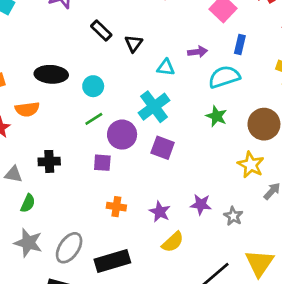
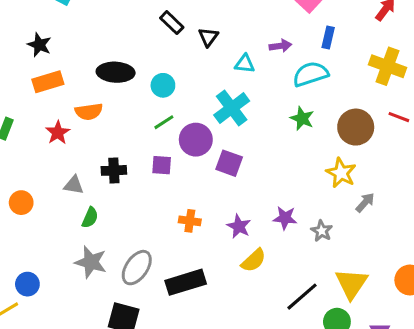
purple square: (163, 148) -> (229, 163), moved
purple square: (102, 163) -> (162, 165), moved

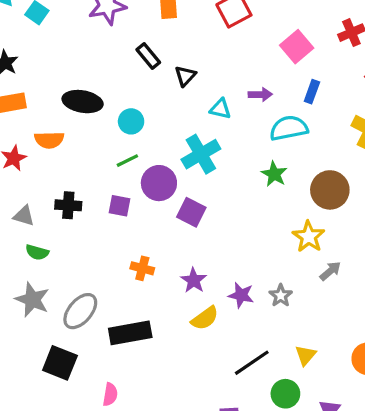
green semicircle: (90, 218) -> (37, 252), turned 75
purple star: (285, 218) -> (241, 295), moved
yellow triangle: (351, 284) -> (306, 355), size x0.6

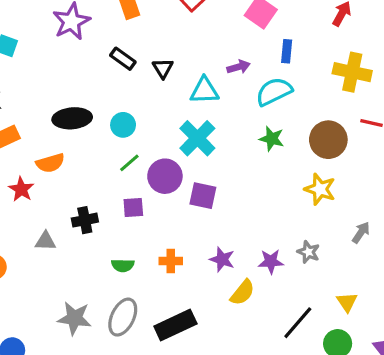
cyan triangle: (220, 109) -> (204, 91), size x1.4
green semicircle: (37, 252) -> (123, 265), moved
gray arrow: (330, 271) -> (361, 233), moved

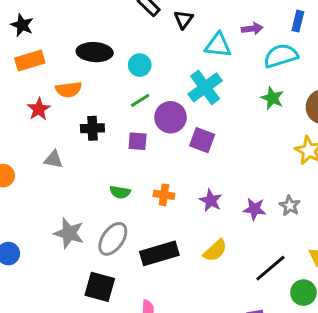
black cross: (85, 220) -> (92, 128), moved
yellow semicircle: (242, 292) -> (215, 251), moved

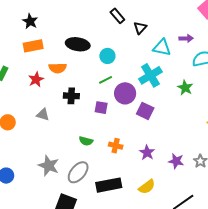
green star: (272, 98) -> (185, 88), moved

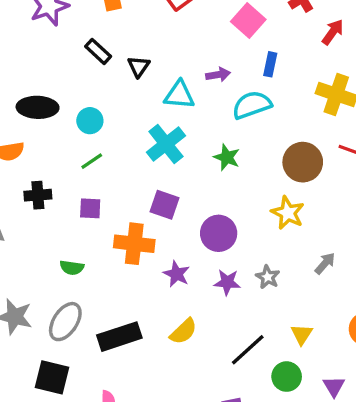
purple circle: (125, 93) -> (219, 233), moved
orange cross: (116, 146) -> (134, 244), moved, size x1.6

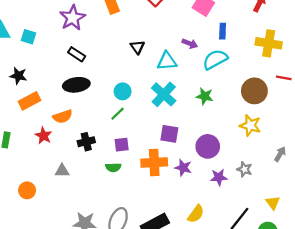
black rectangle: (98, 51) -> (77, 54), moved
purple arrow: (218, 75) -> (190, 44), turned 40
cyan circle: (90, 121) -> (123, 91), moved
green semicircle: (72, 268) -> (113, 167), moved
purple star: (177, 274) -> (183, 168), moved

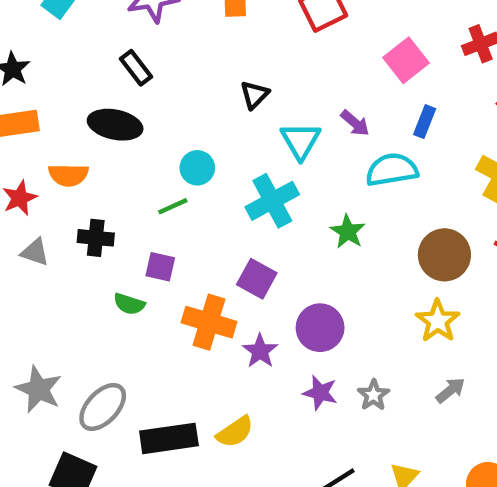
cyan triangle: (167, 61) -> (300, 141), turned 45
yellow star: (250, 125) -> (438, 321), moved
gray triangle: (62, 171) -> (35, 252), moved
yellow semicircle: (196, 214) -> (235, 432), moved

